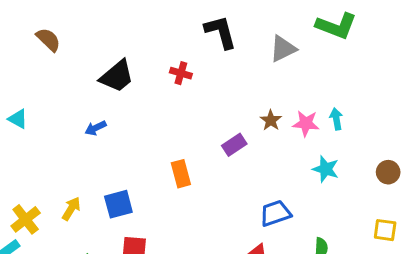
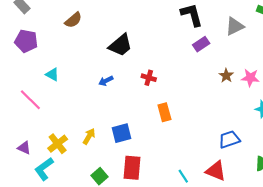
brown semicircle: (48, 40) -> (73, 20), turned 96
red cross: (181, 73) -> (149, 78), moved
purple rectangle: (234, 145) -> (201, 44), moved

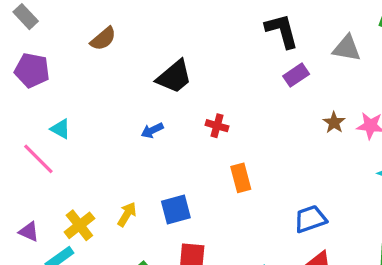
gray triangle: (235, 26) -> (347, 48), turned 36
cyan triangle: (52, 75) -> (60, 129), moved
blue trapezoid: (229, 139) -> (310, 219), moved

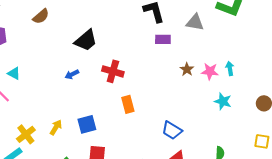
purple rectangle: (296, 75) -> (163, 39), turned 35
red cross: (217, 126) -> (113, 71), size x1.5
blue trapezoid: (310, 219) -> (172, 130), turned -130

